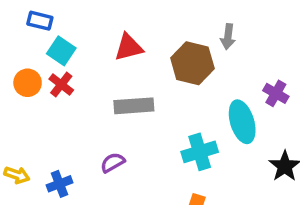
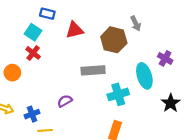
blue rectangle: (40, 21) -> (47, 14), moved
gray arrow: (228, 37) -> (136, 23), turned -32
orange circle: (28, 83) -> (12, 73), moved
gray rectangle: (134, 106) -> (93, 70), moved

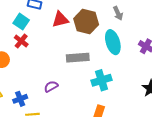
brown hexagon: (114, 40) -> (86, 22), moved
cyan ellipse: (144, 76) -> (113, 42), moved

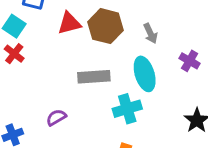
gray arrow: (118, 13) -> (150, 33), moved
cyan ellipse: (113, 42) -> (145, 74), moved

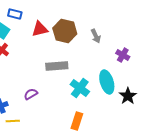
cyan ellipse: (145, 74) -> (107, 82), moved
cyan cross: (127, 109) -> (80, 88), turned -36

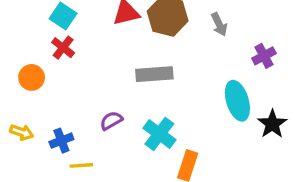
purple cross: (123, 55) -> (264, 56), turned 32
cyan cross: (80, 88) -> (159, 134), moved

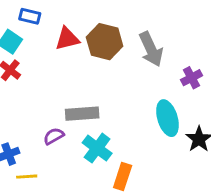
gray arrow: (219, 24) -> (151, 49), size x1.6
gray rectangle: (154, 74) -> (82, 114), moved

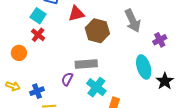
brown hexagon: (105, 42) -> (97, 31), moved
purple semicircle: (54, 136) -> (67, 79), turned -32

